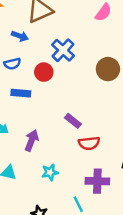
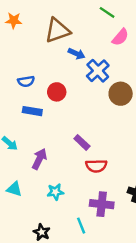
blue arrow: (20, 36) -> (77, 54), moved
blue cross: (63, 50) -> (98, 71), moved

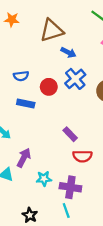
blue cross: (98, 71) -> (75, 79), moved
purple arrow: (39, 159) -> (24, 158), moved
purple cross: (102, 204) -> (70, 187), moved

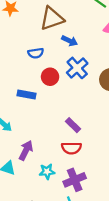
blue semicircle: (21, 76) -> (36, 53), moved
red semicircle: (82, 156) -> (71, 148), moved
purple cross: (70, 187) -> (75, 180), turned -30

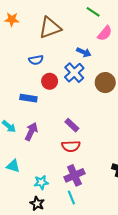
blue arrow: (70, 41) -> (84, 52), moved
purple arrow: (26, 150) -> (31, 131), moved
cyan star: (47, 172) -> (41, 182), moved

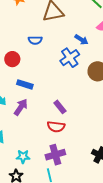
red circle: (50, 81) -> (12, 59), moved
blue rectangle: (28, 98) -> (25, 84), moved

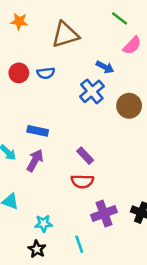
red circle: (12, 59) -> (19, 73), moved
purple cross: (55, 155) -> (104, 214), moved

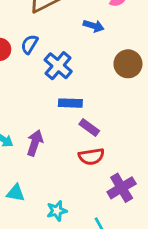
blue semicircle: (46, 73) -> (29, 44), turned 138
blue cross: (92, 91) -> (58, 66), moved
blue rectangle: (38, 131) -> (70, 103), moved

